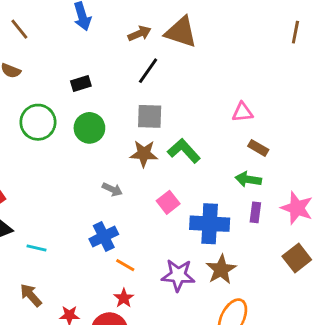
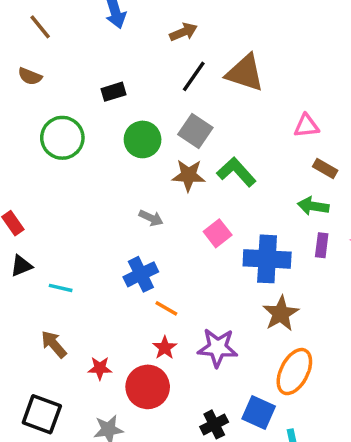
brown triangle: (181, 32) -> (245, 73), moved
gray square: (150, 116) -> (195, 131), turned 32
green circle: (89, 128) -> (143, 139), moved
purple star: (178, 275) -> (218, 348), moved

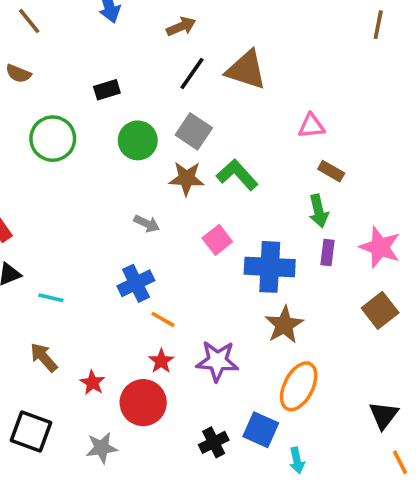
green arrow: (313, 206) -> (319, 211), turned -112
red star: (100, 368) -> (93, 383), turned 30

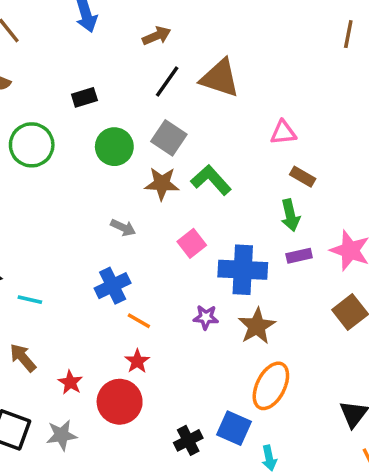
purple rectangle: (328, 253) -> (299, 256), turned 70
purple star: (217, 361) -> (206, 317), moved, size x0.6
gray star: (102, 448) -> (62, 435), moved

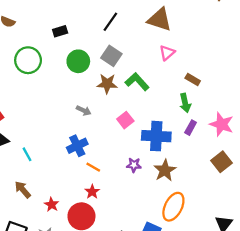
brown triangle: (220, 78) -> (160, 20), moved
pink triangle: (283, 133) -> (167, 53), moved, turned -35
purple rectangle: (299, 256) -> (191, 128), turned -48
cyan line: (30, 300) -> (27, 154), turned 48

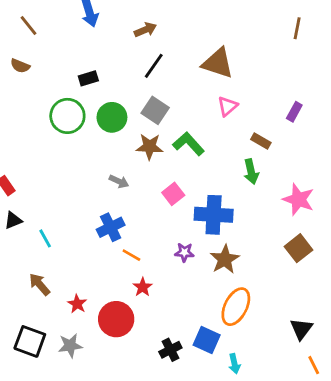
green circle: (28, 60) -> (67, 116), moved
purple rectangle: (191, 128) -> (294, 112), moved
red star: (92, 192) -> (143, 287), moved

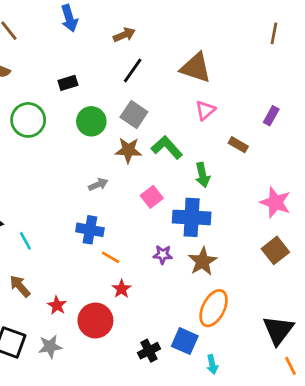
green circle: (67, 116) -> (28, 120), moved
green arrow: (251, 172) -> (203, 175), moved
gray arrow: (119, 181) -> (98, 184), turned -48
blue cross: (111, 227) -> (90, 230), turned 36
black triangle: (301, 329) -> (278, 330), size x1.4

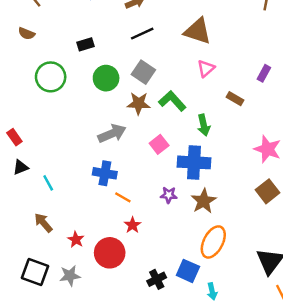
black line: (133, 70) -> (142, 34), turned 30
gray arrow: (98, 184) -> (112, 134), size x1.6

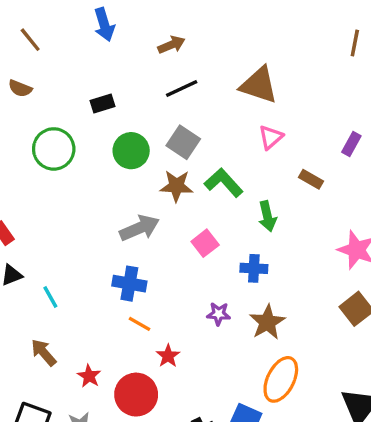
blue cross: (194, 162) -> (254, 268), size x0.6
orange line: (123, 197) -> (140, 324), moved

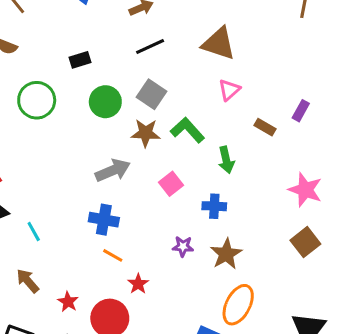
purple rectangle: (351, 144) -> (301, 111), moved

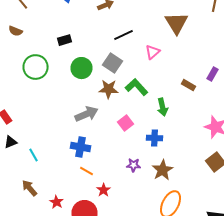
brown triangle: (219, 44) -> (176, 23), moved, turned 40
black line: (150, 46) -> (124, 35), moved
pink triangle: (229, 90) -> (152, 52), moved

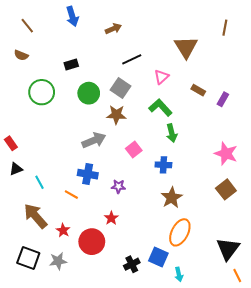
brown rectangle: (188, 85) -> (198, 90), moved
green L-shape: (136, 87) -> (160, 108), moved
purple star: (134, 165) -> (118, 186), moved
orange line: (86, 171) -> (71, 195), moved
brown arrow: (30, 188) -> (35, 216), size x1.5

